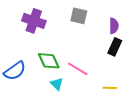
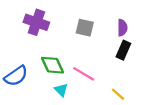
gray square: (79, 16) -> (85, 28), moved
yellow line: (110, 88) -> (118, 94), turned 40

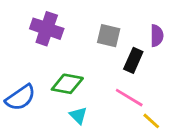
black rectangle: (123, 50) -> (133, 60), moved
green diamond: (53, 65) -> (67, 84), turned -55
pink line: (84, 74) -> (129, 98), moved

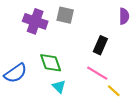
gray square: (109, 36) -> (65, 15), moved
purple semicircle: (157, 36) -> (124, 16), moved
green diamond: (67, 84) -> (51, 63), turned 60

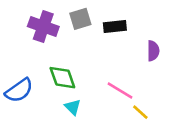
gray square: (65, 15) -> (80, 19), turned -30
purple semicircle: (124, 16) -> (153, 51), moved
black rectangle: (100, 45) -> (115, 27), moved, turned 60

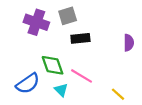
black rectangle: (115, 27) -> (80, 38), moved
blue semicircle: (19, 90) -> (28, 83), moved
pink line: (120, 90) -> (82, 76), moved

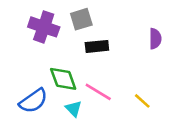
purple semicircle: (129, 43) -> (155, 39), moved
yellow line: (118, 94) -> (142, 101), moved

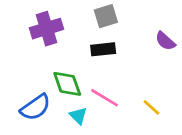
gray square: (81, 19) -> (106, 16), moved
purple cross: (44, 27) -> (46, 29), turned -36
purple semicircle: (155, 39) -> (165, 41), turned 132

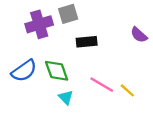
gray square: (106, 16) -> (68, 14), moved
pink line: (105, 98) -> (102, 85), moved
blue semicircle: (35, 107) -> (24, 71), moved

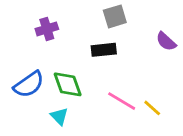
gray square: (68, 14) -> (115, 16), moved
purple cross: (39, 24) -> (47, 29), size x0.7
cyan triangle: (66, 97) -> (59, 116), moved

